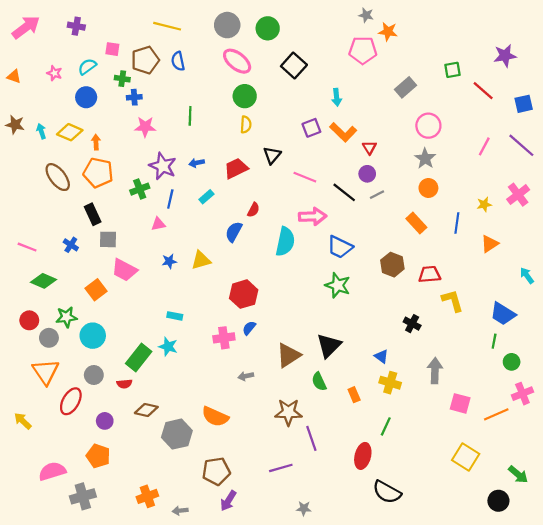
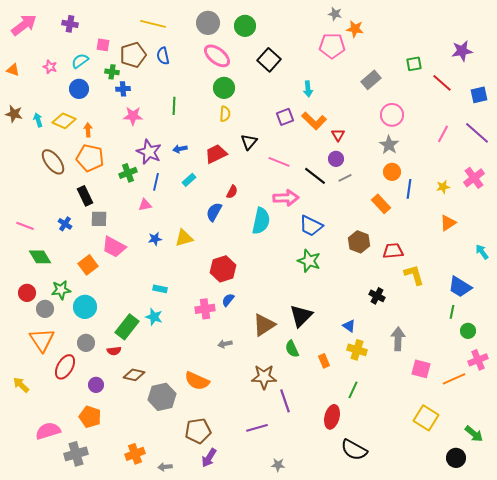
blue line: (457, 223) -> (409, 189), moved
green diamond: (43, 281) -> (40, 257), turned 35

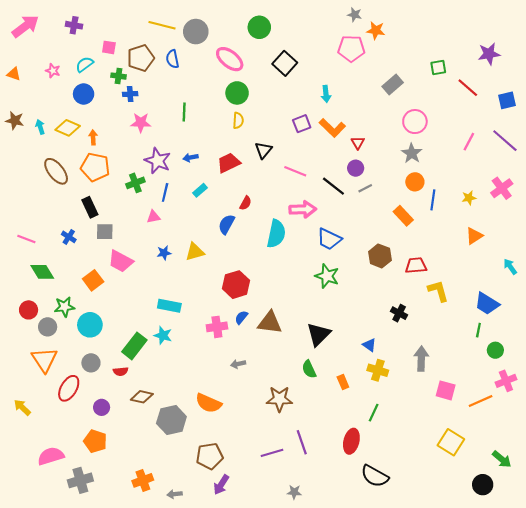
gray circle: (208, 23) -> (196, 32), moved
cyan rectangle: (160, 289) -> (169, 306), size x1.5
brown triangle: (264, 325) -> (270, 323), moved, turned 40
purple line: (285, 401) -> (302, 442), moved

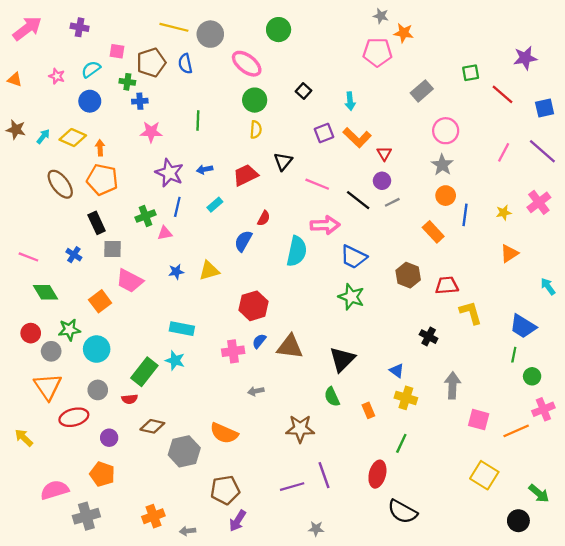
black square: (285, 63) -> (304, 91), moved, size x0.6
cyan arrow: (40, 127) -> (43, 136), turned 56
green cross: (135, 183) -> (146, 216), moved
red ellipse: (69, 388) -> (74, 417), turned 45

